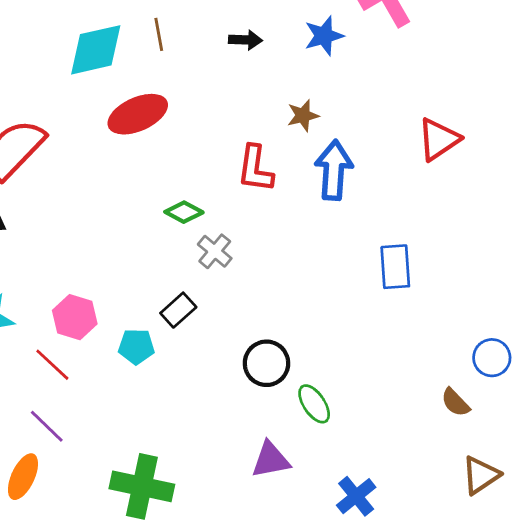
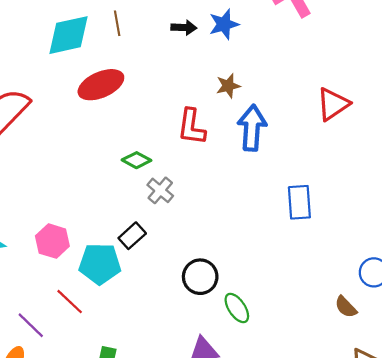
blue star: (324, 36) -> (224, 24), moved
cyan pentagon: (136, 346) -> (100, 264), size x1.5
red line: (52, 365) -> (70, 302), moved

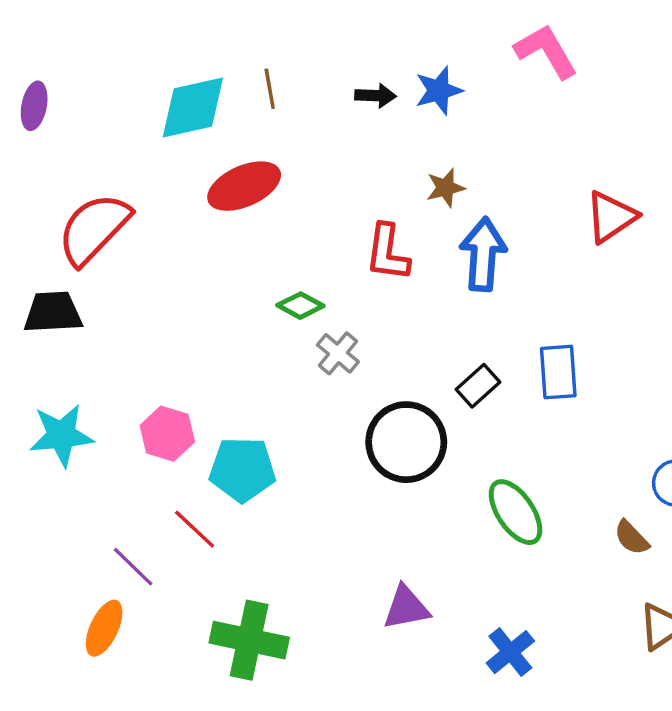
black rectangle: (132, 236) -> (478, 386), moved
black circle: (200, 277) -> (406, 442), moved, size x1.4
green ellipse: (237, 308) -> (515, 512), moved, size x1.4

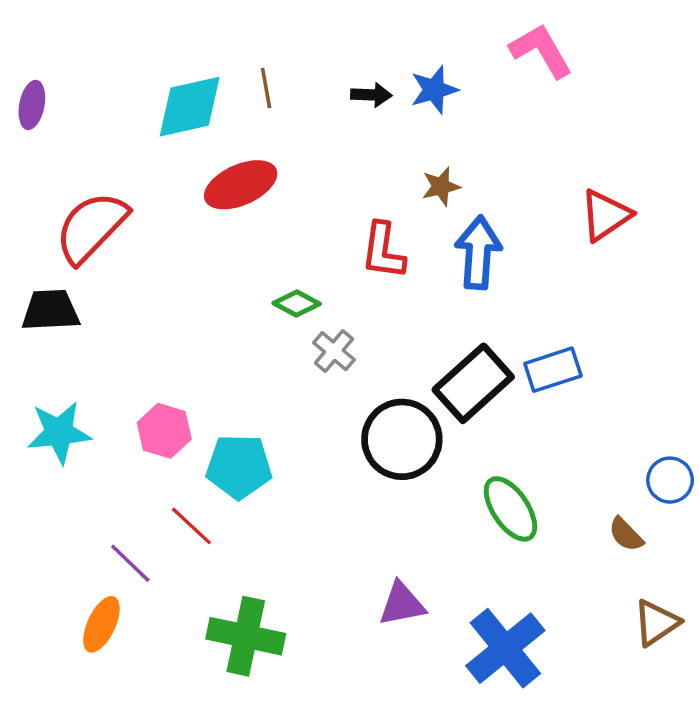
blue rectangle: (558, 372) -> (553, 370), turned 76
black rectangle: (478, 386) -> (473, 383), size x1.8
blue cross: (510, 652) -> (505, 648), size x1.6

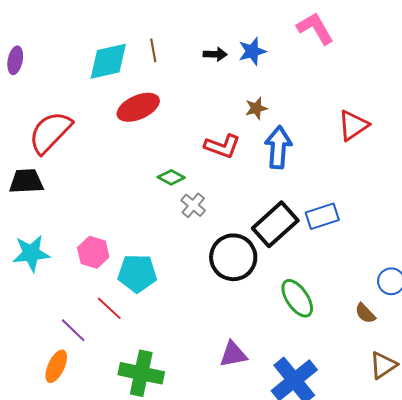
red L-shape: (383, 251) -> (222, 146), turned -78

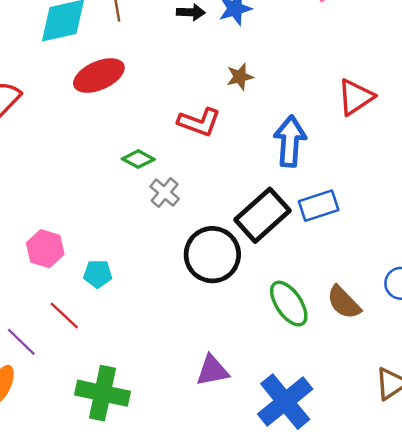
blue arrow: (278, 147) -> (290, 141), moved
cyan pentagon: (137, 273) -> (98, 274), size x0.6
brown semicircle: (365, 313) -> (344, 302), moved, size x1.4

